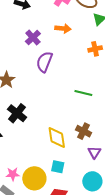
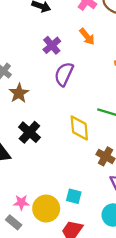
orange arrow: (63, 29) -> (87, 37), turned 42
yellow diamond: (57, 137) -> (79, 128), moved

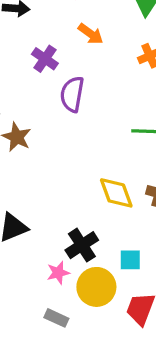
yellow diamond: (79, 128) -> (116, 193), moved
black cross: (29, 132) -> (82, 245), moved, turned 30
pink star: (21, 202) -> (58, 273), moved

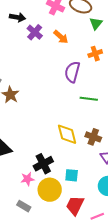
purple cross: (45, 59) -> (35, 32), moved
purple semicircle: (72, 94) -> (72, 72), moved

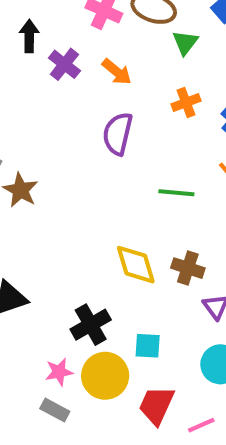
black arrow: (17, 17) -> (29, 36), turned -98
purple semicircle: (72, 72) -> (118, 134), moved
pink star: (27, 179) -> (59, 372), moved

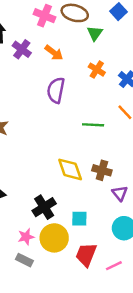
orange cross: (186, 102) -> (97, 70), turned -35

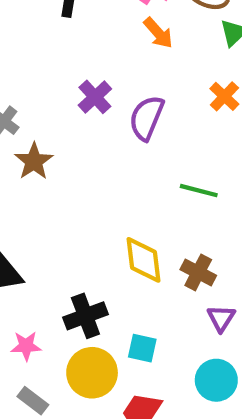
purple cross: (22, 49) -> (95, 97), moved
orange arrow: (54, 53) -> (158, 33), moved
pink star: (26, 237) -> (26, 346), moved

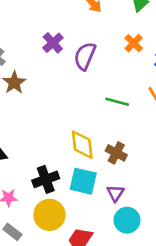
purple triangle: (221, 318) -> (115, 193), moved
cyan square: (142, 348) -> (83, 181), moved, size x1.5

